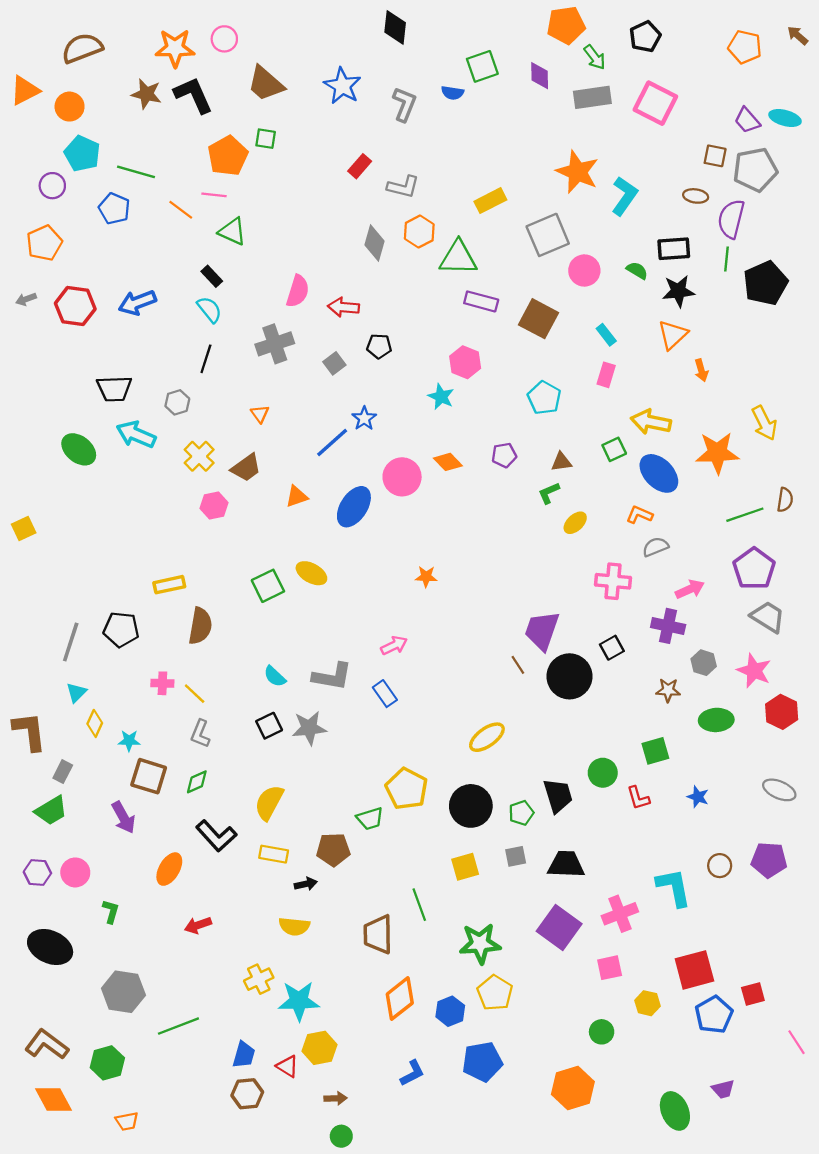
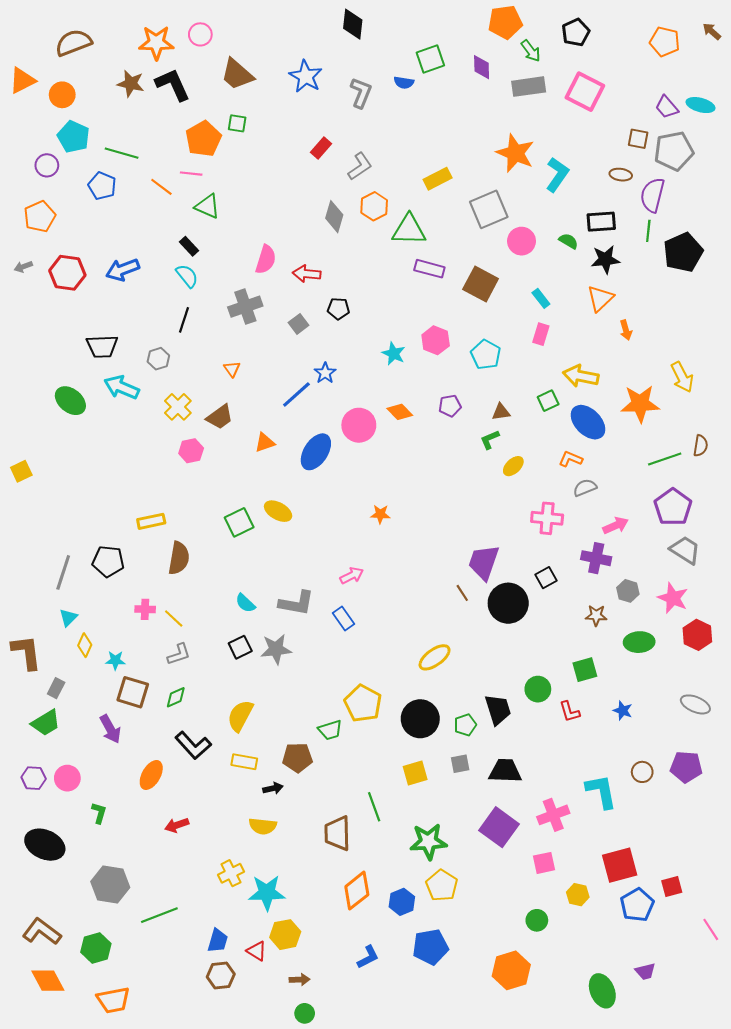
gray L-shape: (403, 187) -> (360, 166), turned -48
pink hexagon: (465, 362) -> (436, 340), moved
gray L-shape: (200, 734) -> (179, 654), turned -130
orange trapezoid: (127, 1121) -> (113, 1000), size x1.6

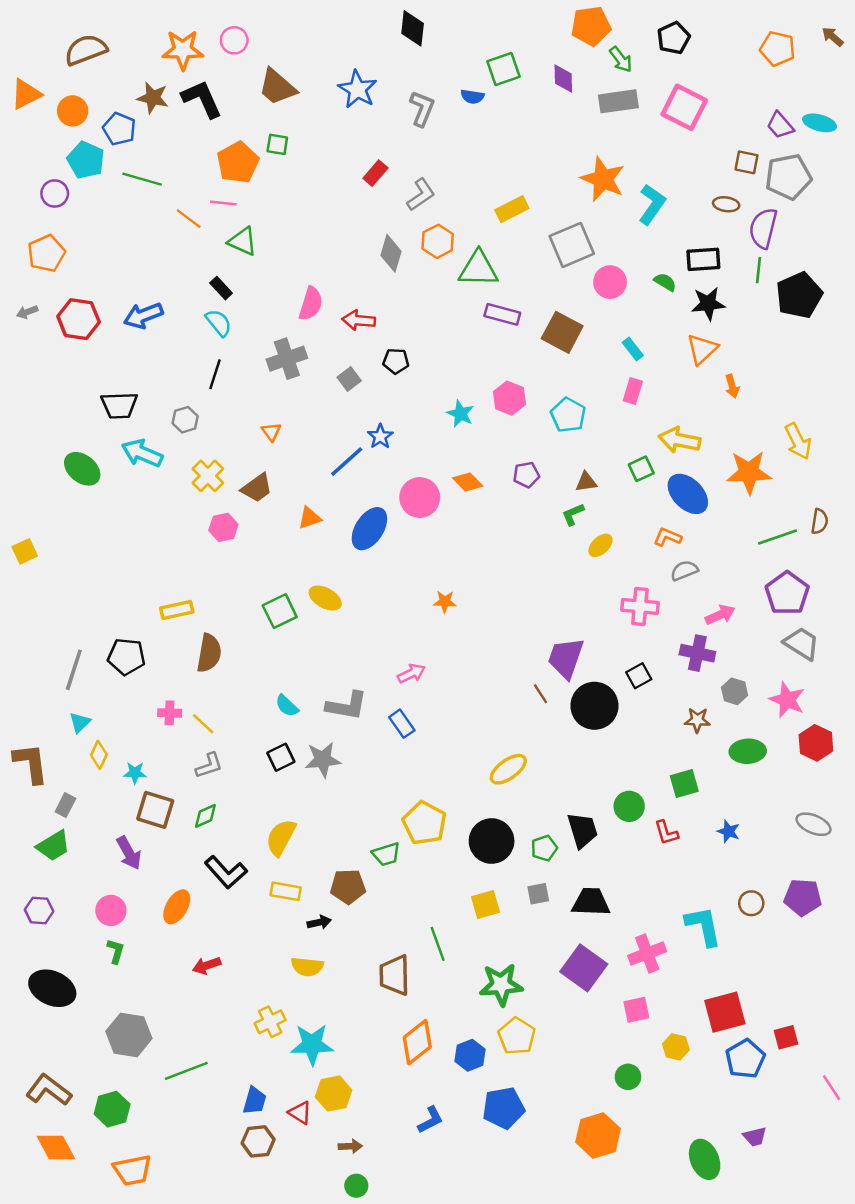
blue pentagon: (102, 186) -> (119, 129), moved
pink circle: (67, 778) -> (111, 910), moved

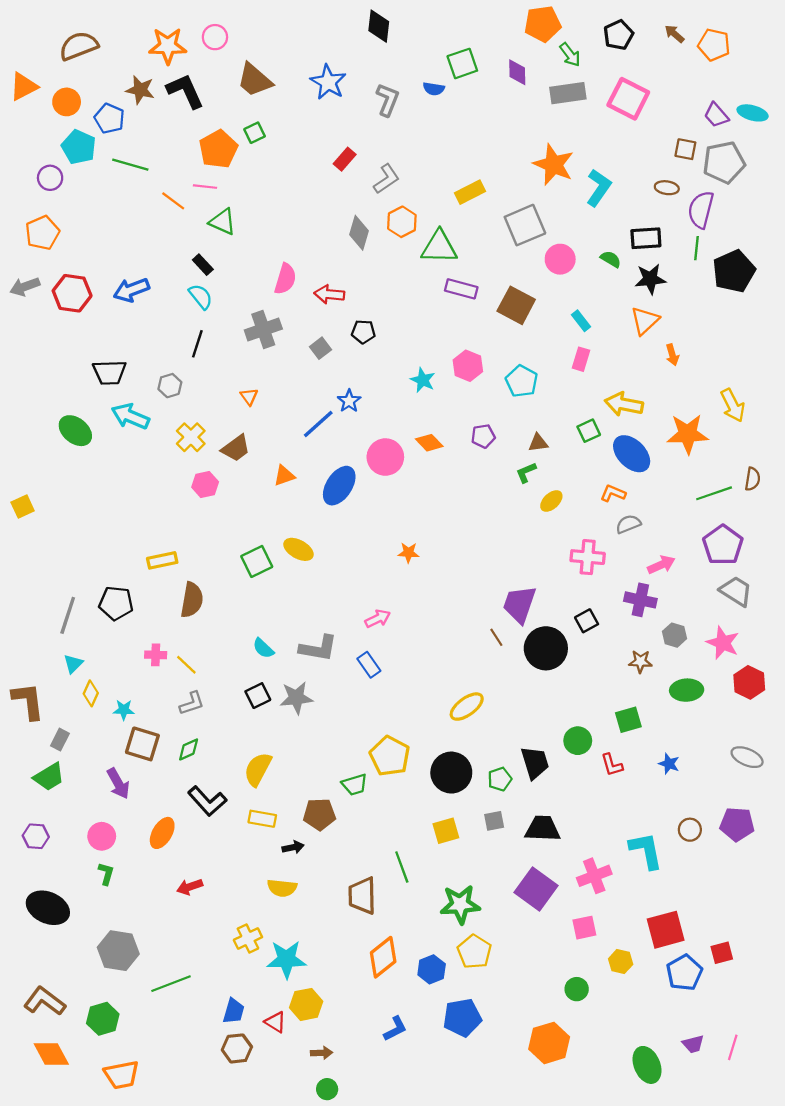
brown arrow: (833, 37) -> (674, 34), moved
green square: (277, 144) -> (255, 133), turned -35
gray arrow: (27, 312) -> (25, 287), size x1.5
pink line: (831, 1088) -> (733, 1047), moved, turned 50

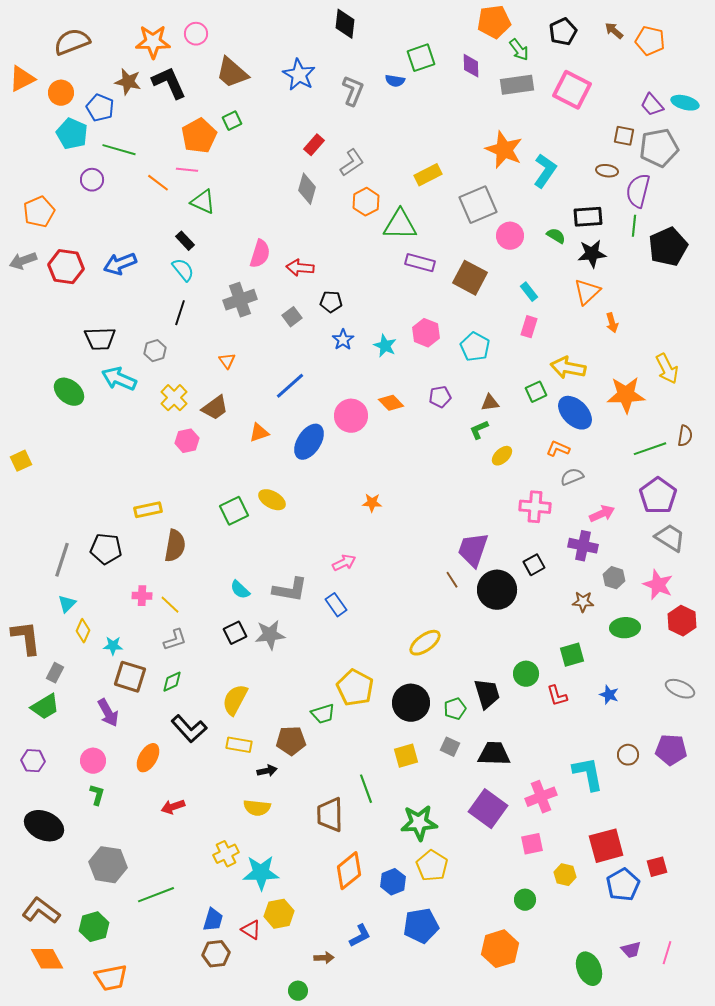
purple circle: (50, 178) -> (92, 180), moved
gray diamond: (359, 233) -> (307, 189), moved
blue star: (349, 401) -> (343, 340), moved
gray square: (494, 821) -> (450, 747), turned 36
brown arrow: (322, 1053) -> (324, 958), moved

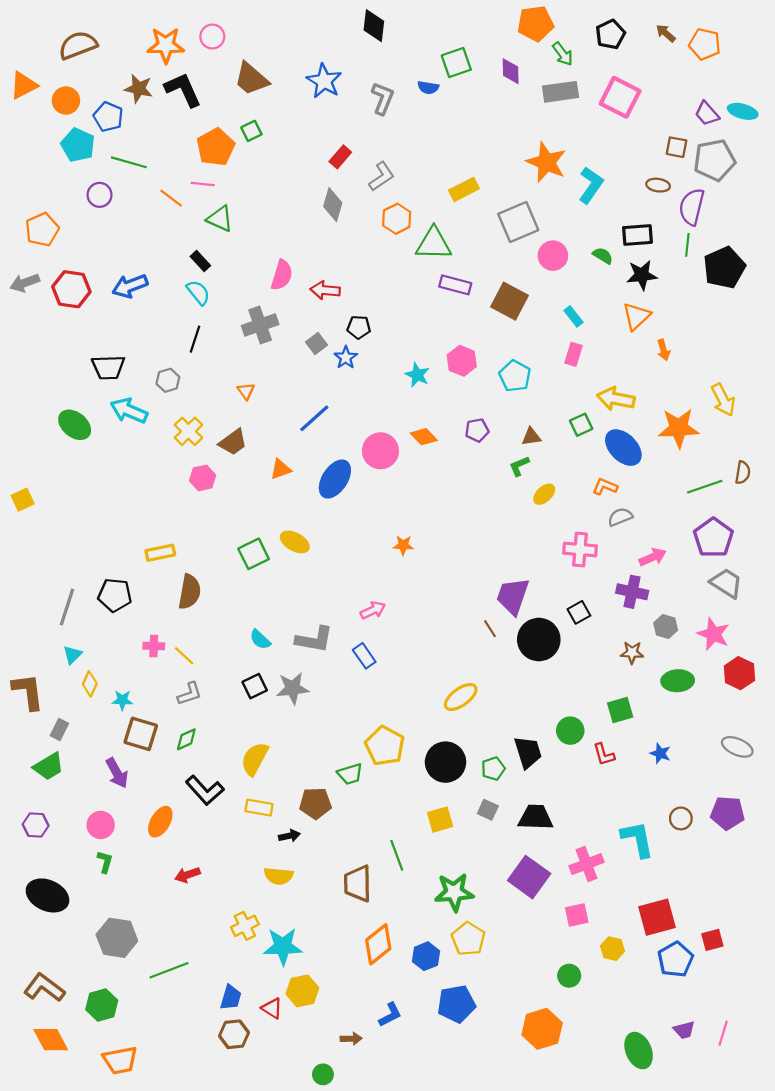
blue star: (343, 340) -> (346, 358), moved

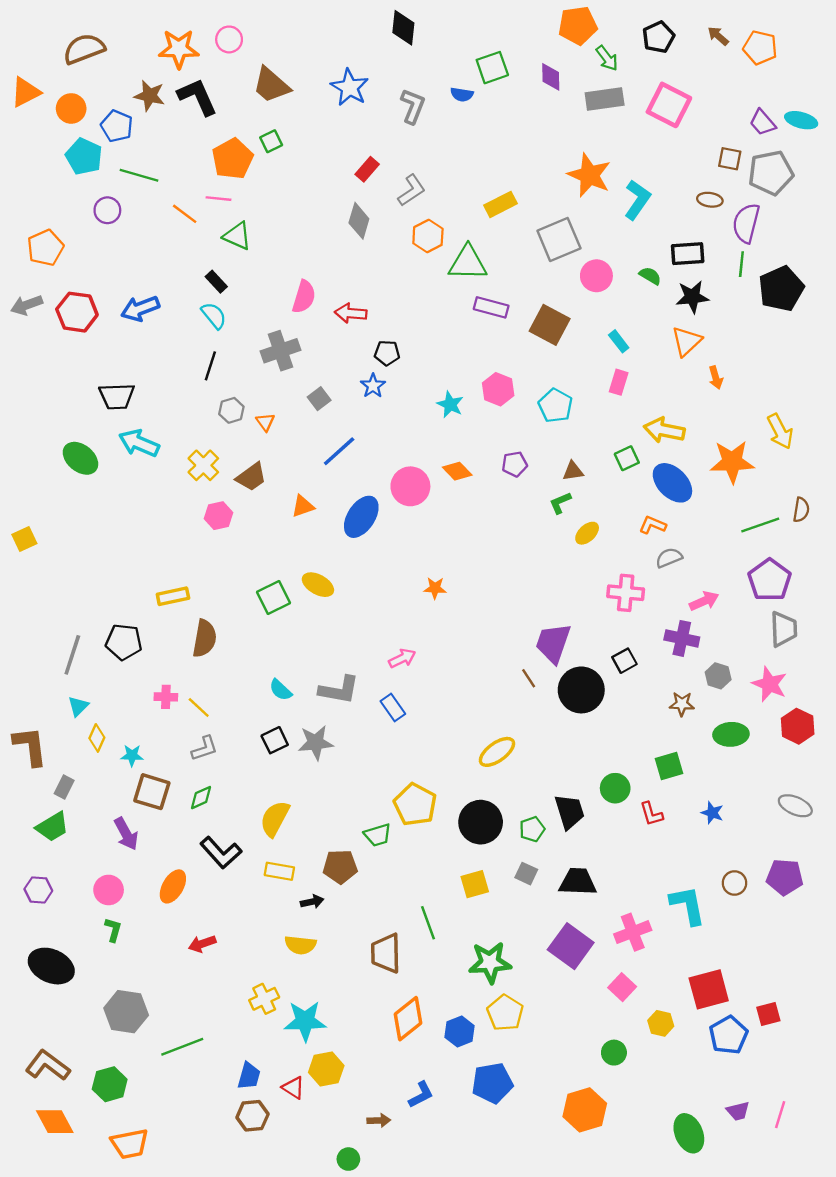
gray square: (316, 343) -> (319, 399), moved
gray hexagon: (168, 380) -> (231, 410), moved
gray trapezoid: (726, 583) -> (784, 629), turned 56
pink square: (577, 915) -> (622, 987), turned -35

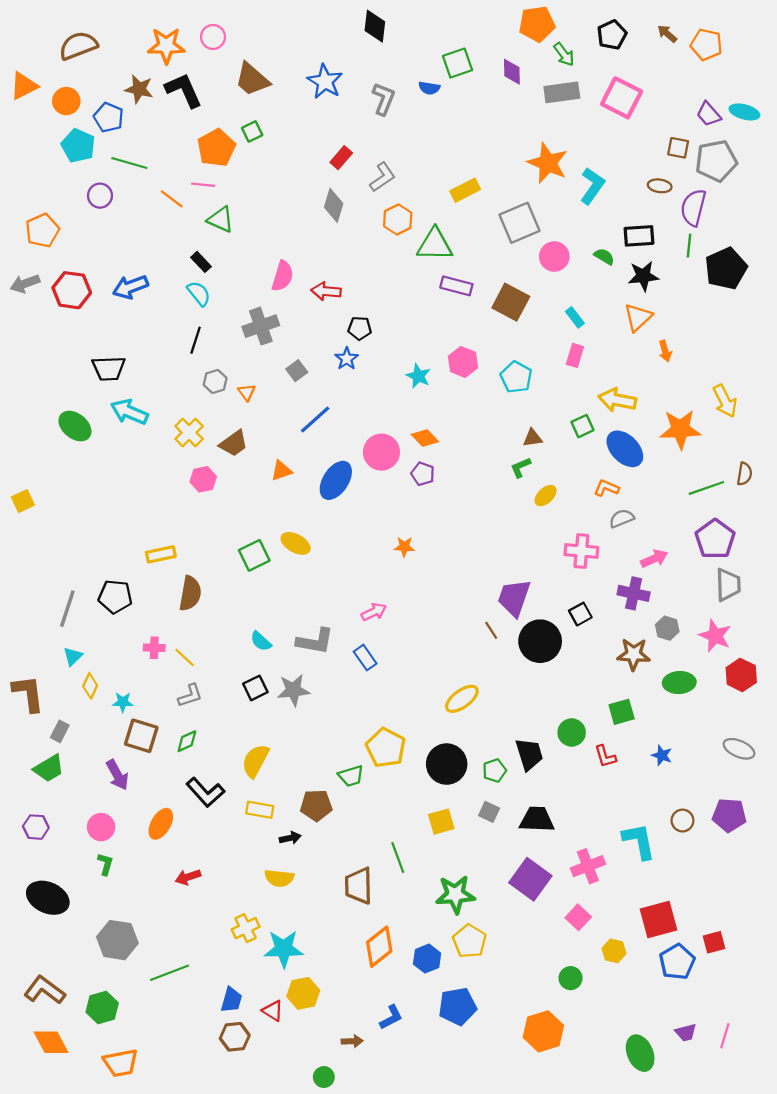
purple pentagon: (515, 464) -> (423, 474), moved, turned 30
brown star: (682, 704) -> (634, 654), size x1.4

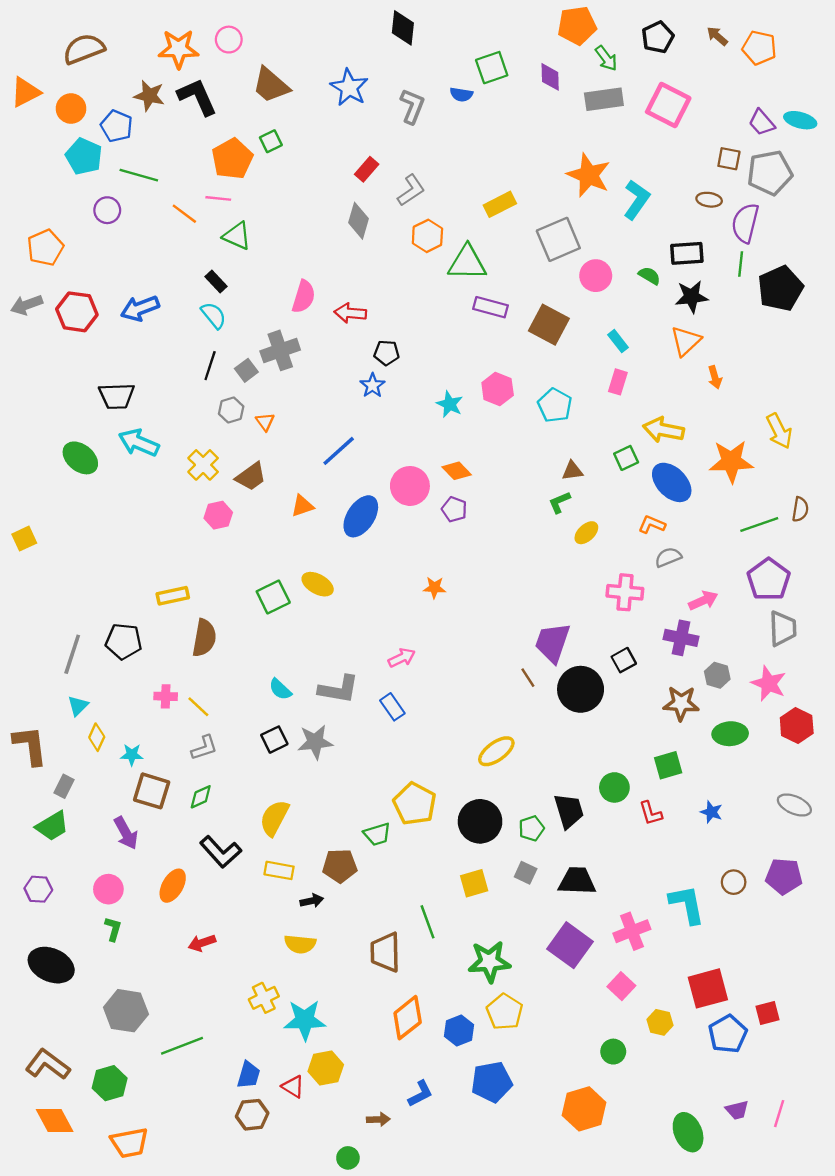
gray square: (297, 371) -> (246, 370), moved

